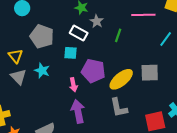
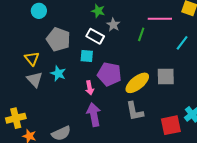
green line: (118, 35) -> (141, 34), moved

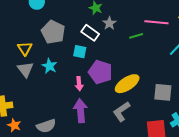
green line: (141, 34) -> (136, 36), turned 48
gray square: (166, 76) -> (163, 92), moved
gray L-shape: (135, 111) -> (122, 112), turned 60

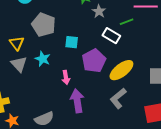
white rectangle: (90, 33) -> (111, 36), moved
purple pentagon: (100, 72) -> (94, 61), turned 30
pink arrow: (79, 84) -> (66, 77), moved

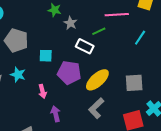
purple pentagon: (94, 61) -> (69, 73), turned -30
purple arrow: (77, 101) -> (56, 114), size x0.7

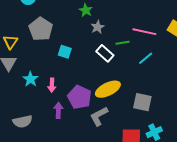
cyan line: (140, 38) -> (146, 58), moved
purple pentagon: (69, 73) -> (79, 97), moved
cyan star: (18, 75) -> (31, 79), moved

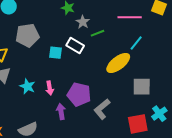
gray pentagon: (41, 29) -> (27, 35), turned -30
green line: (123, 43) -> (97, 33), moved
white rectangle: (105, 53) -> (75, 46), moved
yellow ellipse: (108, 89) -> (118, 63), moved

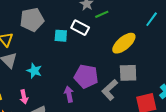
cyan line: (136, 43) -> (152, 19), moved
gray square: (142, 87) -> (128, 73), moved
pink arrow: (50, 88) -> (24, 97), moved

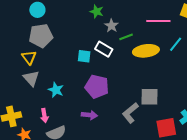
gray pentagon: (32, 20) -> (41, 36), moved
yellow ellipse: (124, 43) -> (146, 51), moved, turned 30
purple pentagon: (86, 76) -> (97, 87), moved
purple arrow: (69, 94) -> (89, 115), turned 105

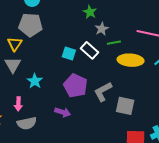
gray L-shape: (130, 113) -> (103, 92), moved

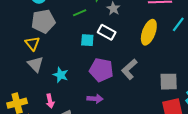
green line: (114, 43) -> (80, 13), moved
yellow ellipse: (131, 60) -> (149, 32), turned -60
gray square: (125, 106) -> (169, 82), moved

